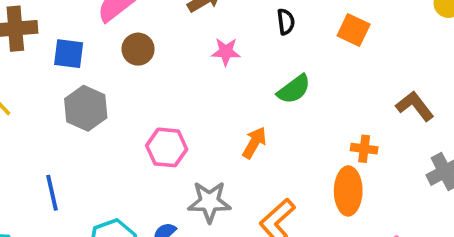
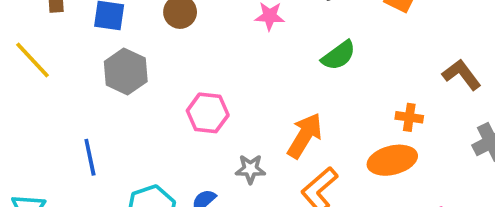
orange arrow: (254, 143) -> (305, 136), moved, size x1.4
orange ellipse: (348, 191) -> (392, 160), turned 75
gray star: (209, 202) -> (250, 169), size x0.7

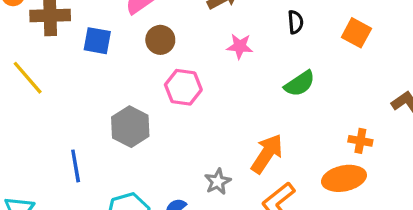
gray hexagon: (126, 72) -> (130, 127), moved
pink hexagon: (208, 113) -> (183, 87), moved
gray star: (250, 169) -> (218, 182), turned -30

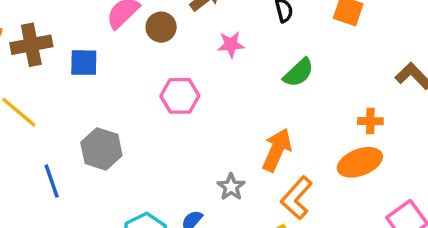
brown circle: (160, 40) -> (161, 27), moved
gray hexagon: (130, 127) -> (101, 149), moved
blue line: (76, 166) -> (52, 181), moved

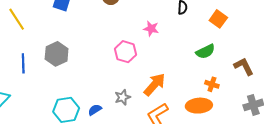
pink star: (231, 45) -> (151, 29), moved
green semicircle: (299, 73) -> (205, 51), moved
pink hexagon: (180, 96) -> (126, 52), moved

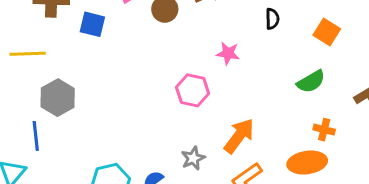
yellow line: (17, 19) -> (28, 54), turned -55
gray hexagon: (57, 54) -> (58, 98), moved
blue line: (23, 63) -> (36, 136), moved

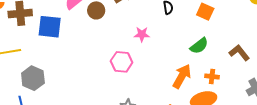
blue square: (92, 24) -> (50, 27), size x1.4
orange arrow: (239, 136) -> (182, 76), moved

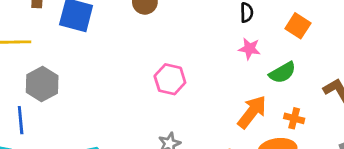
pink star: (142, 34) -> (249, 49), moved

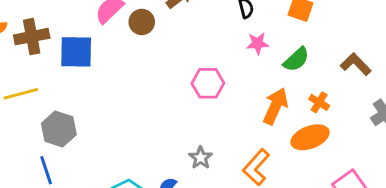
pink hexagon: (170, 79) -> (208, 83), moved
orange cross: (294, 118) -> (319, 102), turned 30

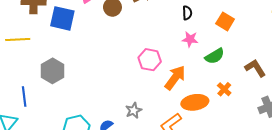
orange arrow: (275, 106) -> (175, 78), moved
gray hexagon: (59, 129) -> (52, 71), moved
orange ellipse: (310, 137) -> (195, 102), moved

